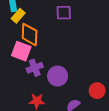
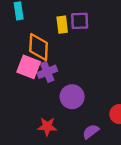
yellow rectangle: (18, 16) -> (62, 25), moved, turned -48
purple cross: (35, 68) -> (47, 72), moved

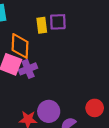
purple circle: (72, 97) -> (49, 111), moved

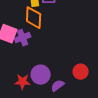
orange diamond: (20, 46) -> (34, 18), moved

